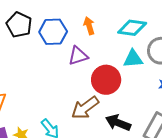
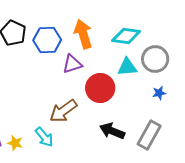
orange arrow: (89, 26) -> (83, 34), size x1.6
brown arrow: (85, 108) -> (63, 111), moved

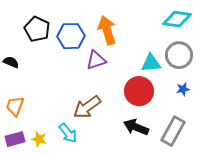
cyan diamond: (126, 36) -> (177, 19), moved
red circle: (100, 88) -> (139, 91), moved

